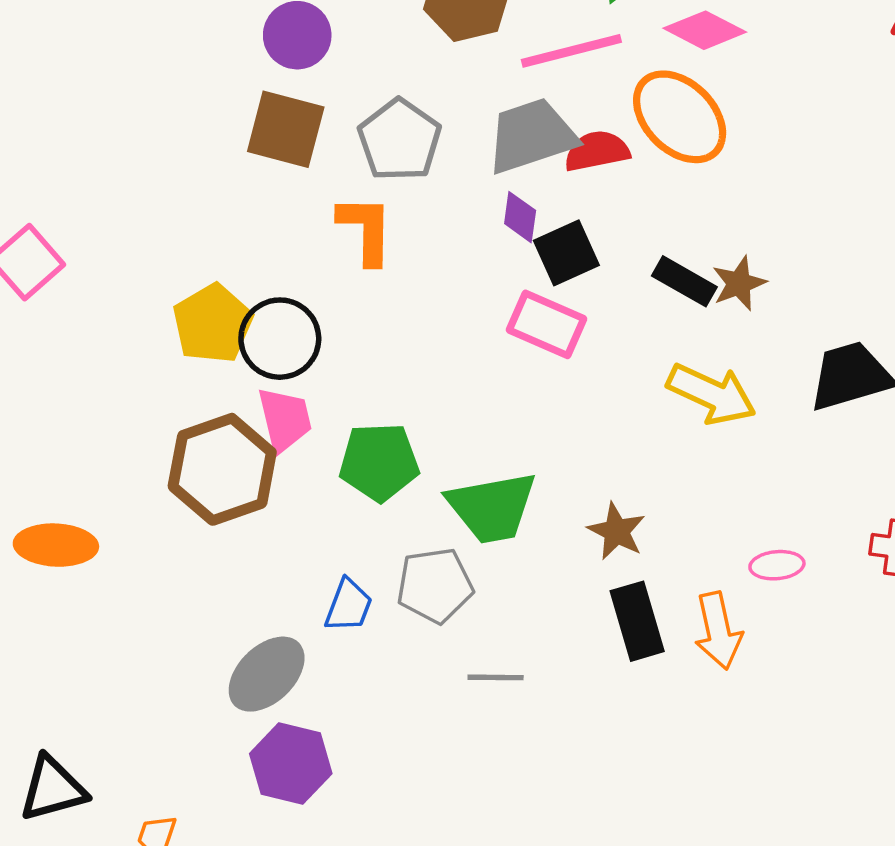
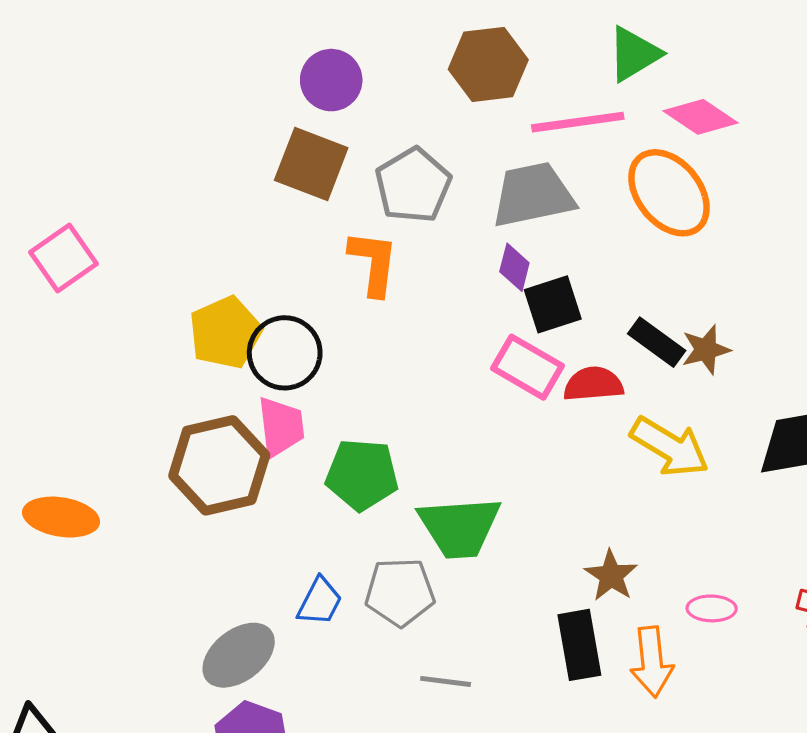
red semicircle: (597, 151) -> (593, 384), moved
brown star: (617, 531) -> (611, 576), moved

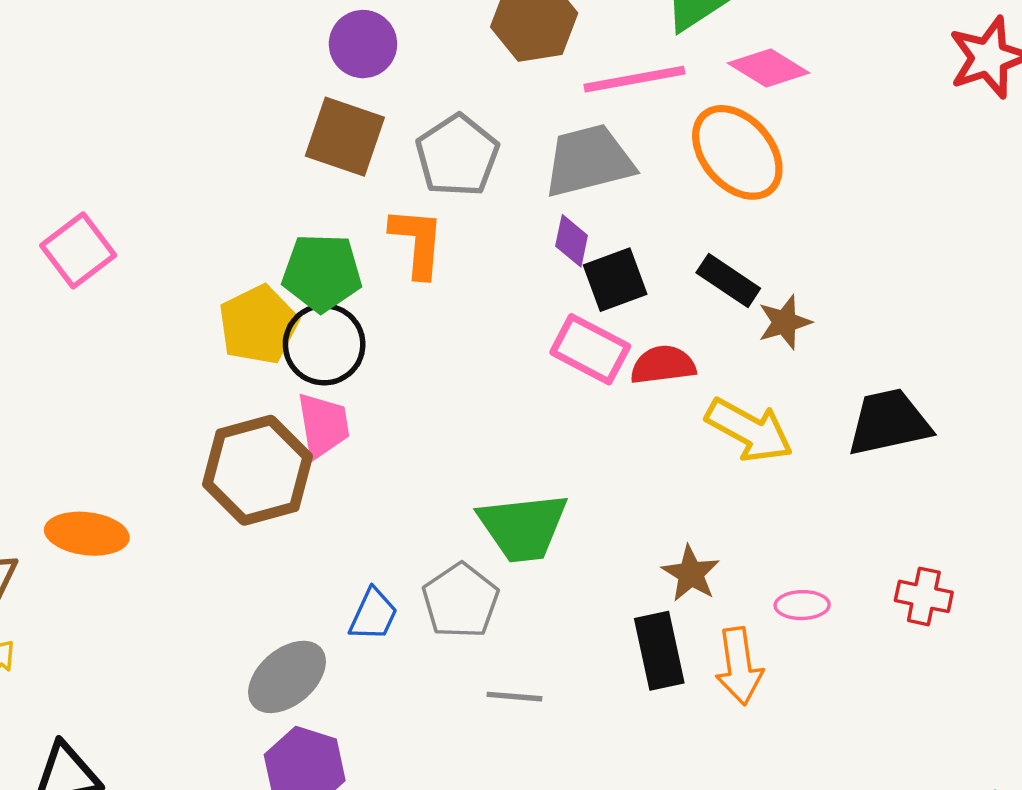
black rectangle: (657, 342) -> (728, 280), moved
green pentagon: (362, 475) -> (322, 273), moved
gray pentagon: (400, 592) -> (461, 601), turned -30

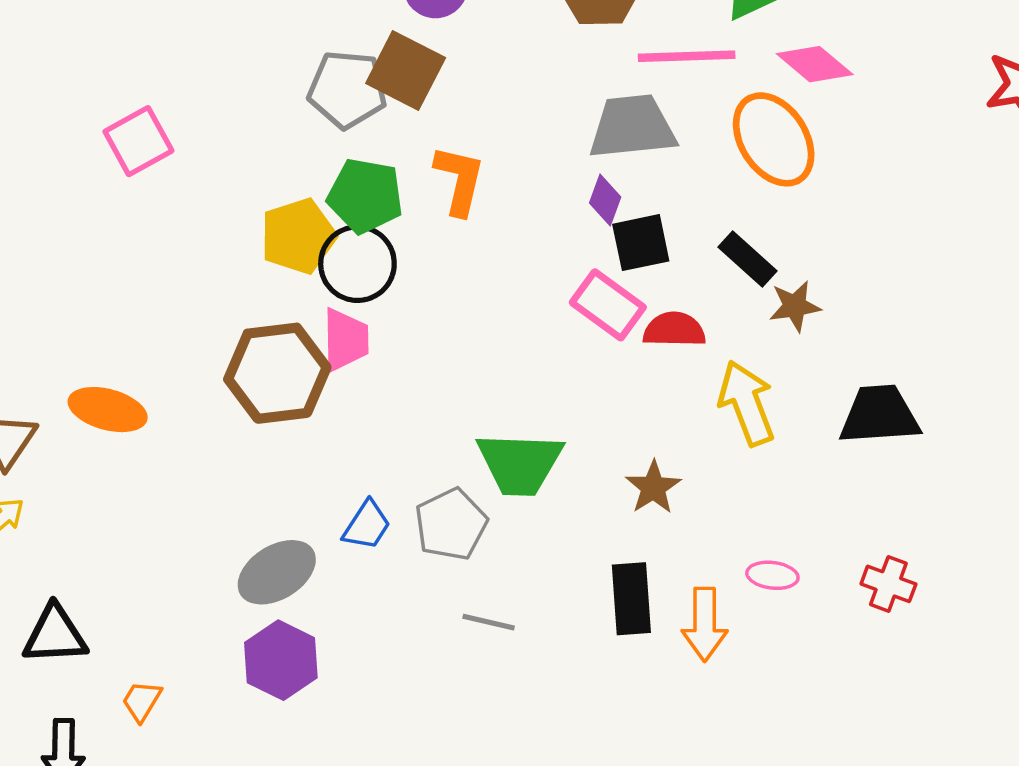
gray pentagon: (457, 156) -> (347, 89), moved, turned 30
yellow arrow: (749, 430) -> (747, 403), turned -148
brown star: (691, 574) -> (653, 487), moved

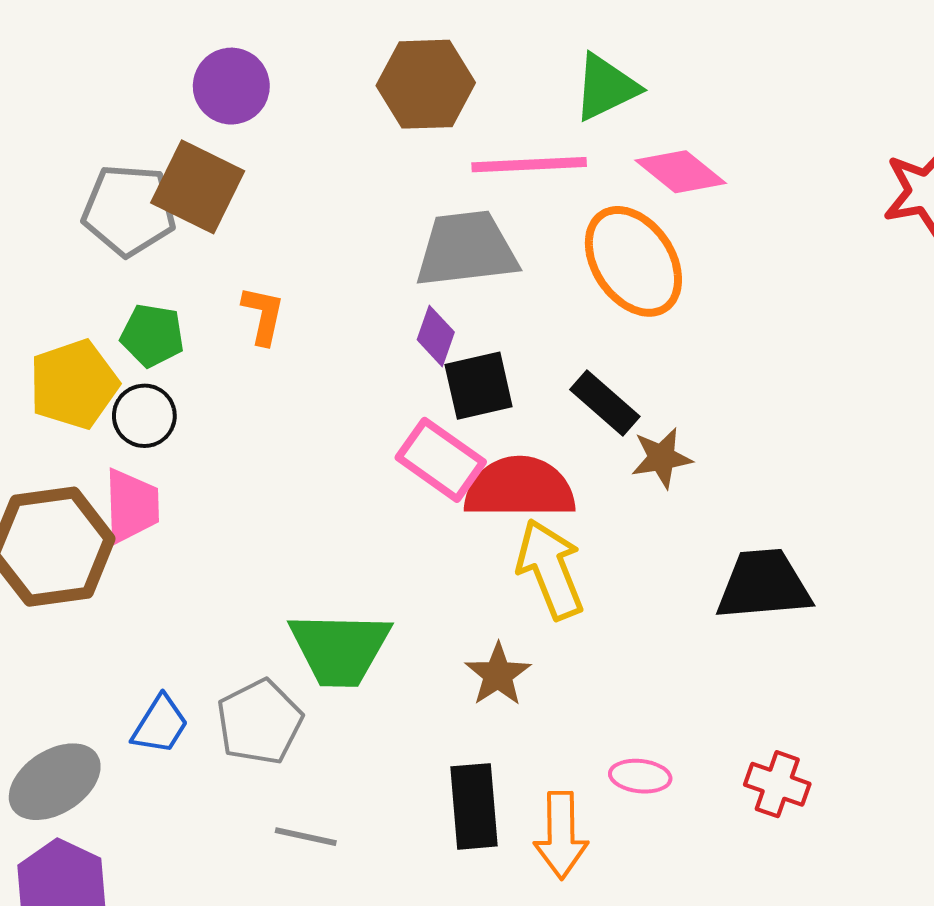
orange L-shape: (459, 180) -> (263, 315), size x0.7
green pentagon: (365, 196) -> (152, 335), size x0.7
black circle: (357, 264) -> (144, 416), size x0.7
red semicircle: (674, 330) -> (520, 488), size x1.5
yellow arrow: (747, 403) -> (550, 569), moved

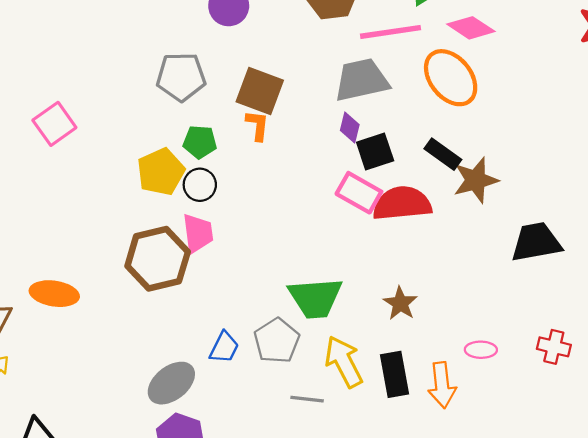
brown square: (198, 187) -> (260, 91), moved
brown star: (662, 458) -> (476, 180), size x1.4
yellow arrow: (550, 569) -> (344, 362), moved

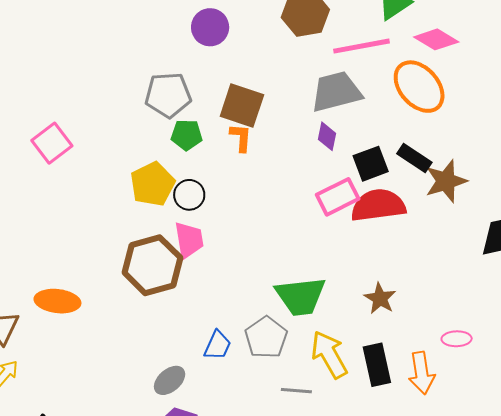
green pentagon: (200, 142) -> (187, 135), moved
black square: (375, 152) -> (371, 164), moved
pink rectangle: (359, 193) -> (338, 197), turned -54
gray ellipse: (171, 383) -> (170, 380), size x0.7

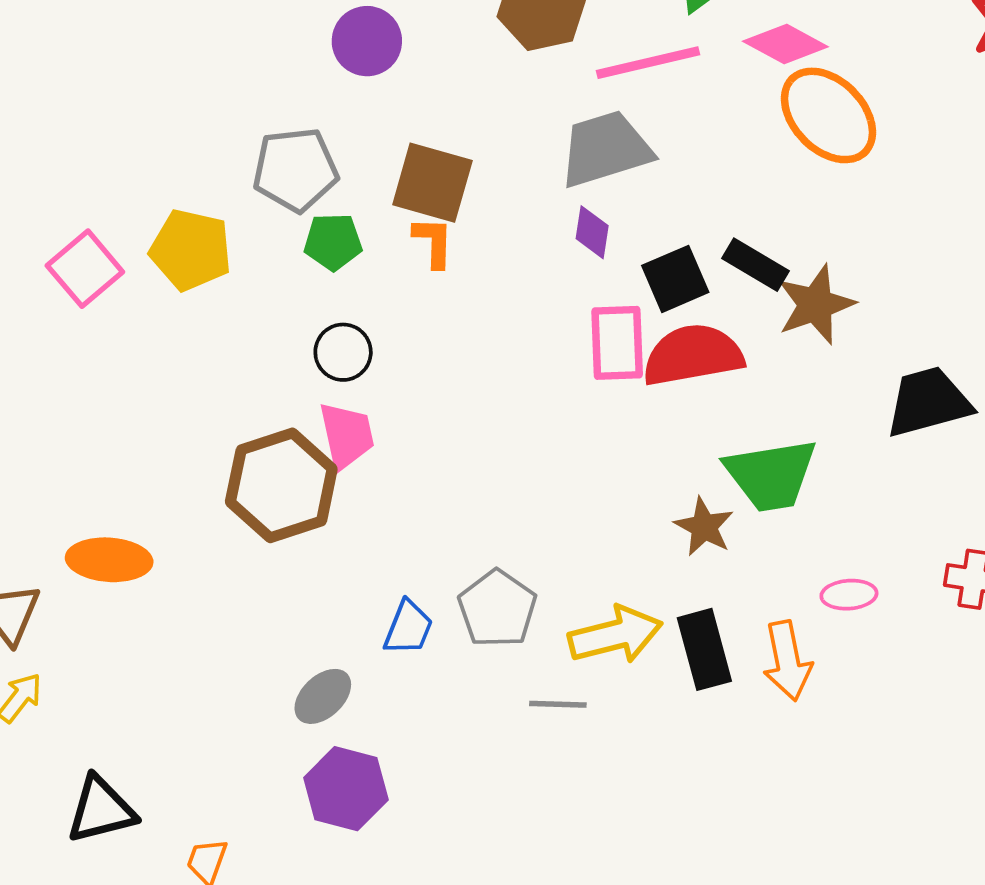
orange ellipse: (419, 87) -> (828, 115), moved
yellow pentagon: (153, 184) -> (191, 250), moved, turned -30
pink rectangle: (338, 197) -> (617, 343), turned -63
green trapezoid: (301, 296) -> (771, 475), moved
yellow arrow: (329, 355) -> (615, 635), turned 108

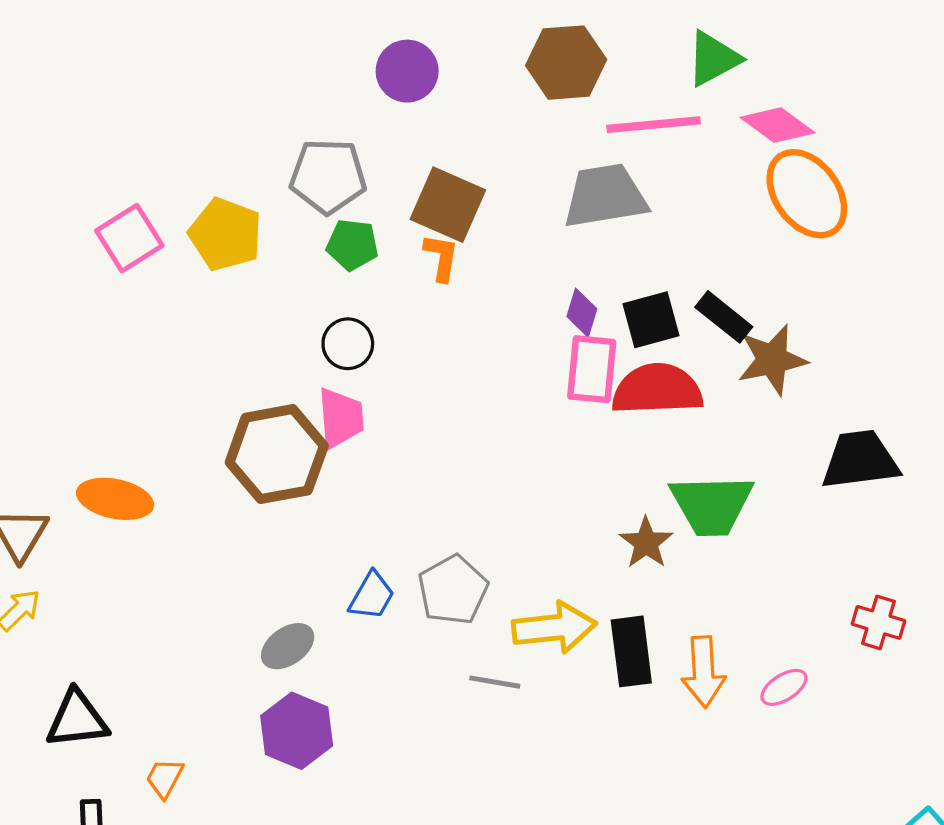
purple diamond: (592, 232) -> (582, 313), moved
pink ellipse: (849, 595) -> (784, 687), moved, turned -36

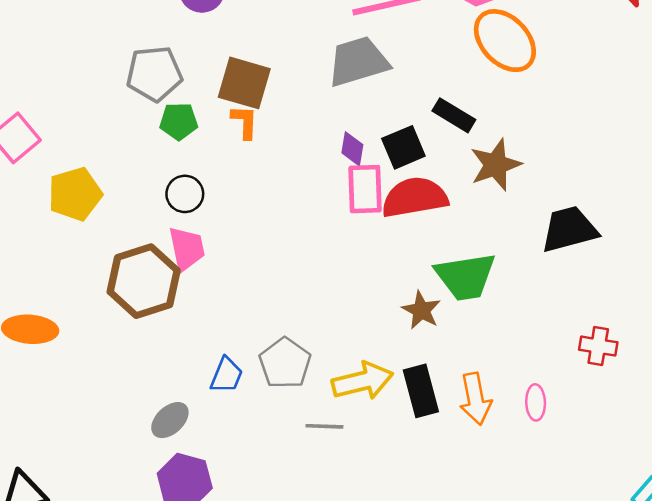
yellow pentagon: (225, 234) -> (75, 194), moved, turned -30
black rectangle: (724, 317) -> (454, 115), moved
pink ellipse: (784, 687) -> (536, 402), turned -52

